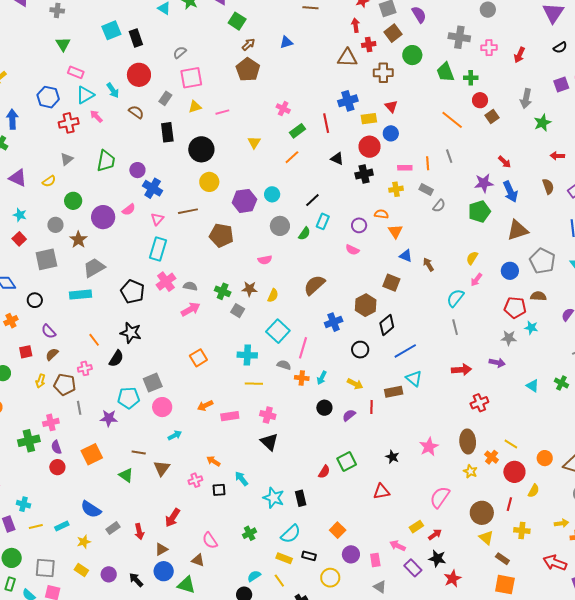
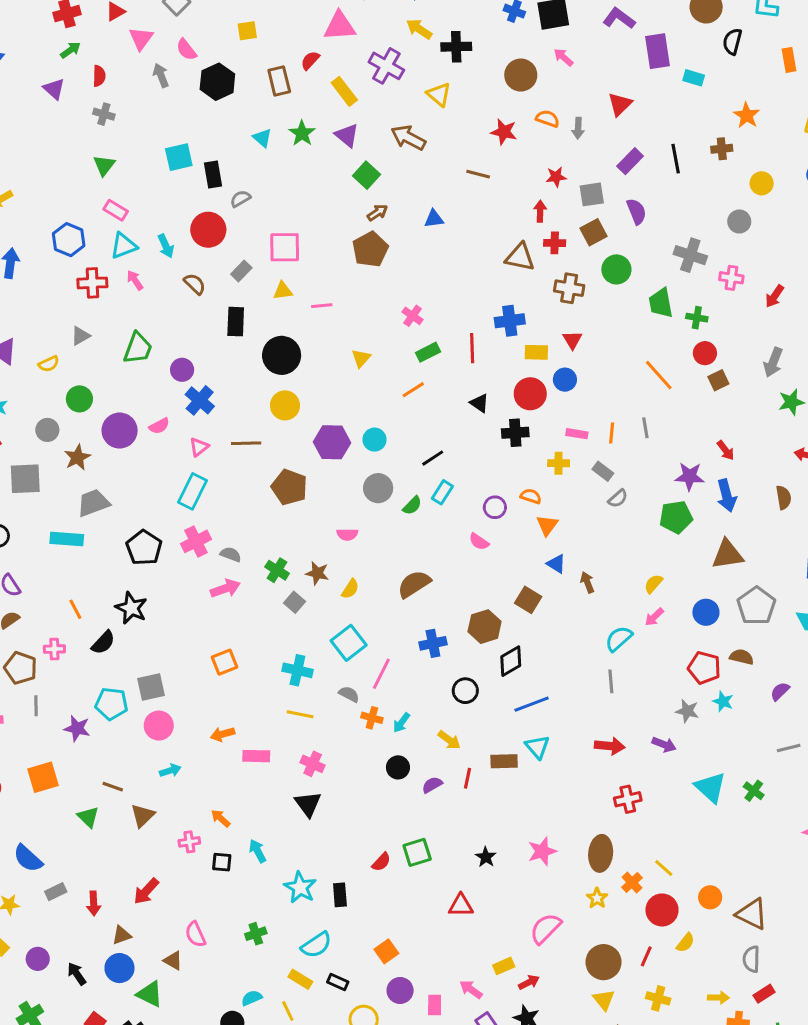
gray semicircle: (180, 52) -> (240, 199), moved
cyan triangle: (533, 386) -> (710, 787), size x1.6

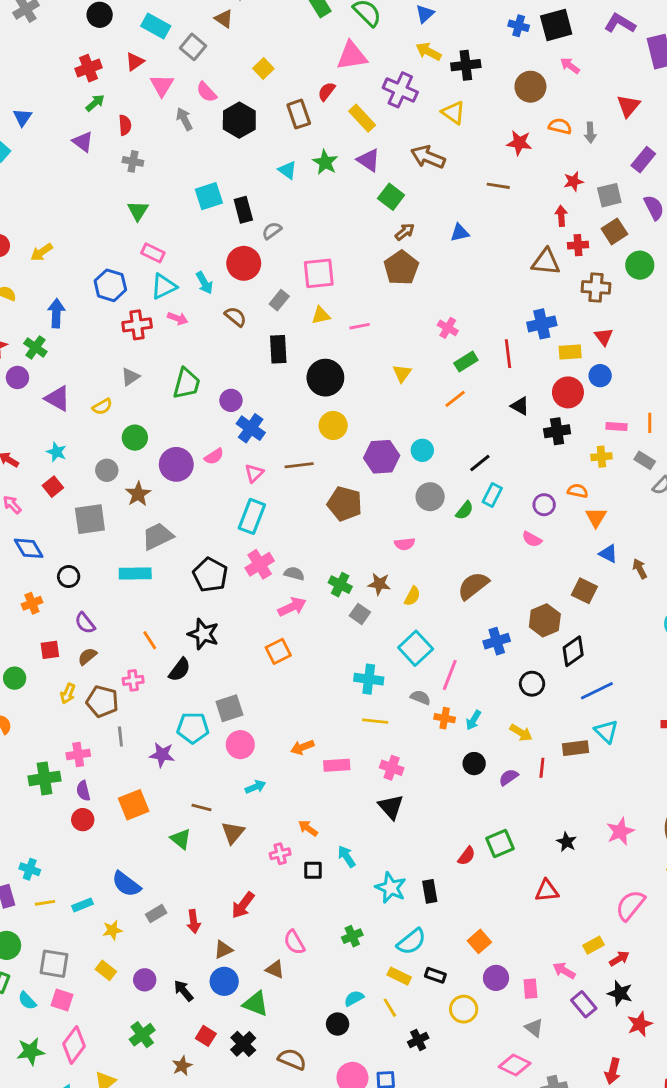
yellow square: (247, 31) -> (263, 69), turned -30
pink arrow: (135, 280) -> (178, 318), turned 150
orange square: (225, 662) -> (278, 651), moved

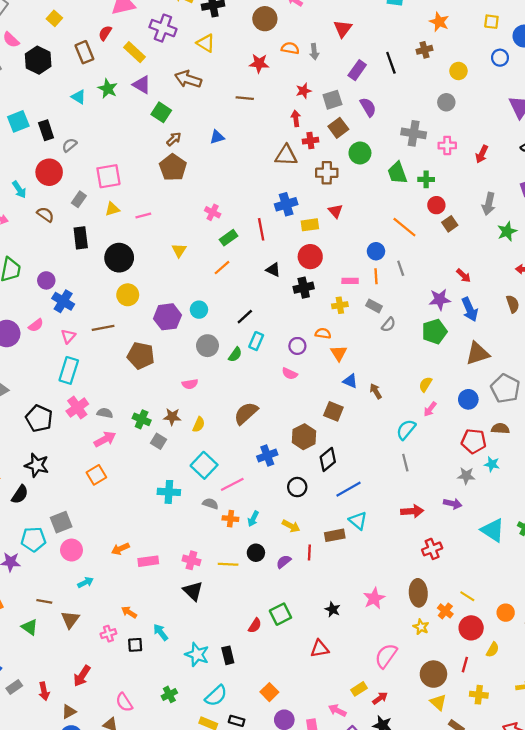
blue circle: (600, 376) -> (376, 251), moved
pink line: (450, 675) -> (232, 484), turned 45
yellow line: (375, 721) -> (228, 564), moved

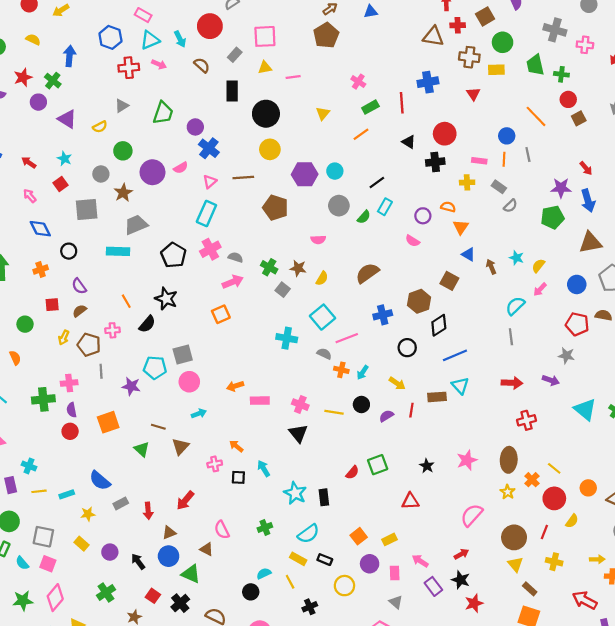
yellow rectangle: (310, 225) -> (496, 70), moved
cyan star: (492, 464) -> (516, 258), moved
yellow rectangle: (359, 689) -> (390, 539), moved

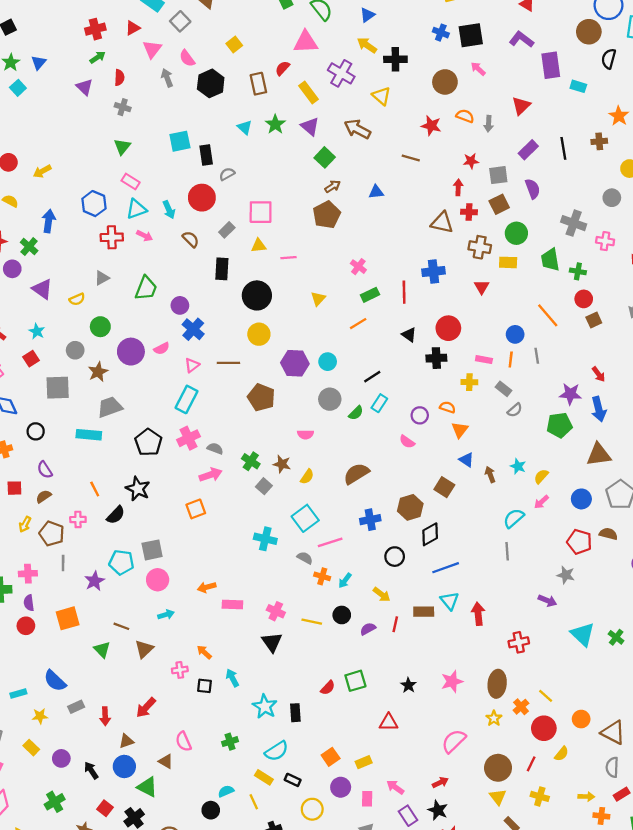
red arrow: (512, 383) -> (478, 614), moved, turned -102
purple star: (131, 386) -> (95, 581), turned 30

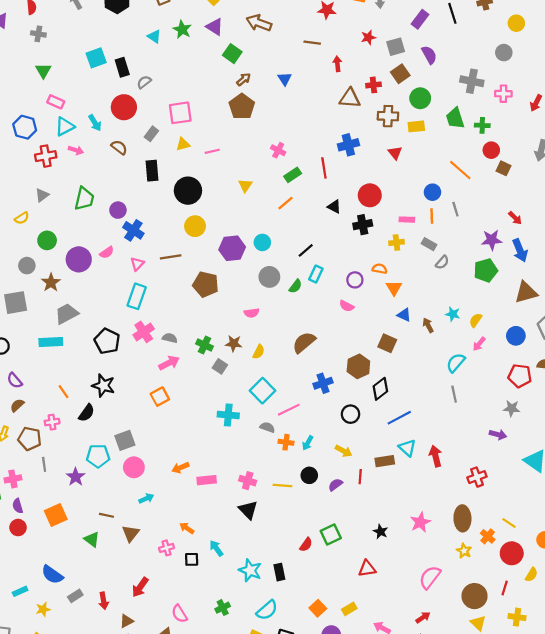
red arrow: (458, 187) -> (337, 64), moved
blue triangle: (376, 192) -> (285, 79), turned -48
brown square: (594, 320) -> (503, 168), turned -32

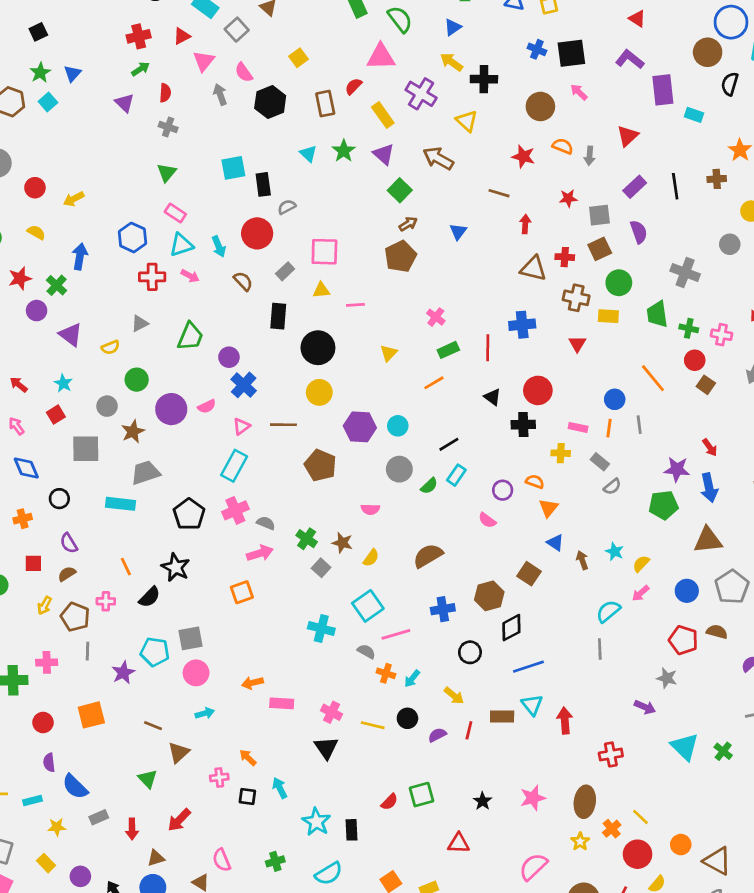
pink cross: (503, 94) -> (721, 335), moved
purple semicircle: (18, 506) -> (49, 762), moved
green triangle: (92, 539) -> (148, 779), moved

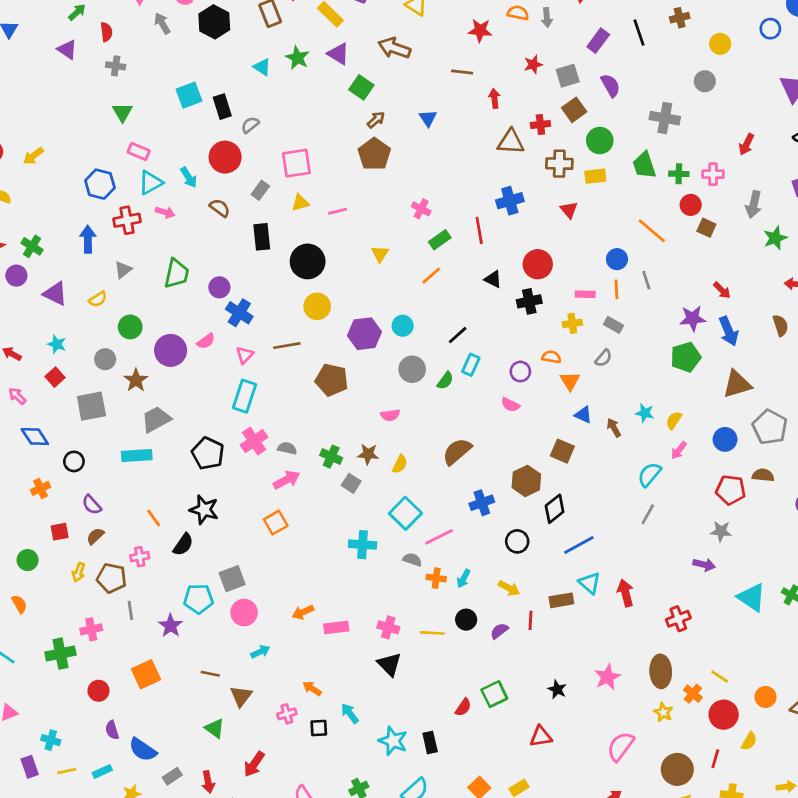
blue arrow: (80, 256) -> (88, 239), moved
gray semicircle: (612, 487) -> (603, 358), moved
gray line: (600, 649) -> (648, 514), turned 42

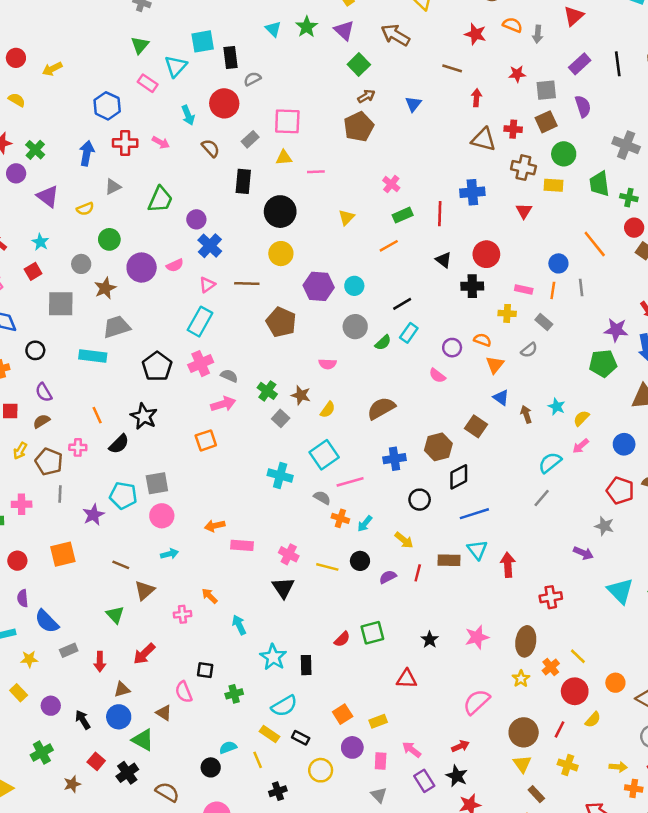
cyan triangle: (151, 183) -> (176, 66), moved, turned -30
black square: (319, 728) -> (205, 670), moved

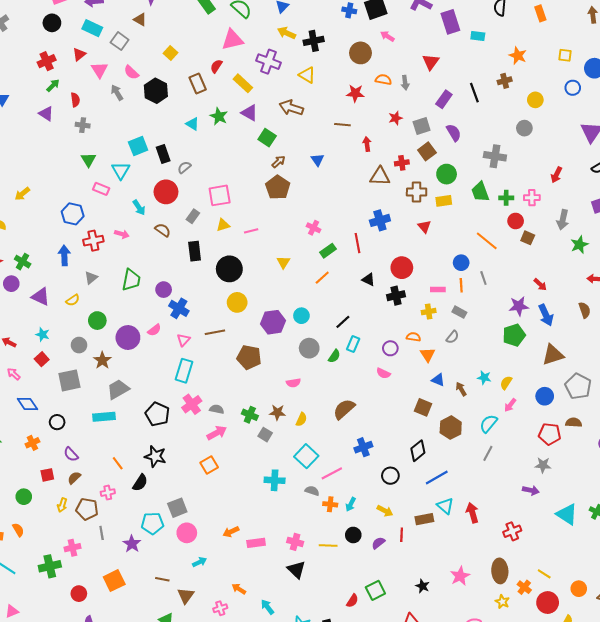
brown hexagon: (438, 447) -> (451, 428), moved

